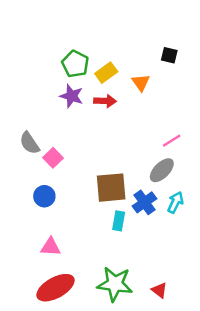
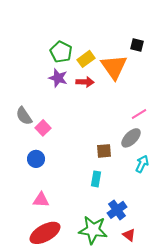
orange triangle: (141, 82) -> (114, 67), size x1.8
brown square: (111, 188) -> (104, 151), moved, size x0.6
blue cross: (145, 202) -> (117, 210), moved

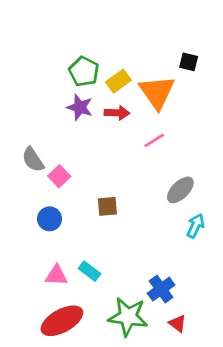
pink line: (139, 114) -> (154, 140), moved
brown square: (104, 151) -> (107, 206), moved
cyan rectangle: (96, 179) -> (89, 271), moved, turned -63

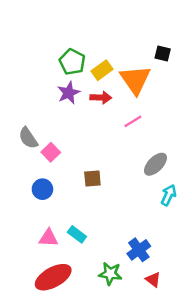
purple star: (80, 107) -> (69, 93), turned 30
green star: (128, 317) -> (110, 274), size x0.7

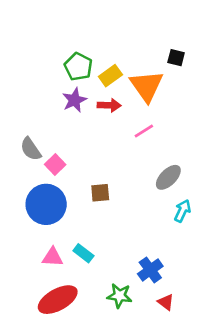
blue circle: (42, 189) -> (46, 204), size x1.8

